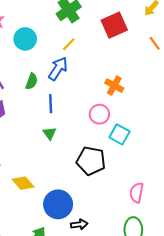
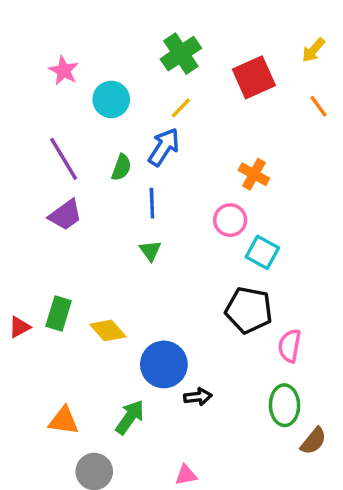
black pentagon: (91, 161) -> (249, 310), moved

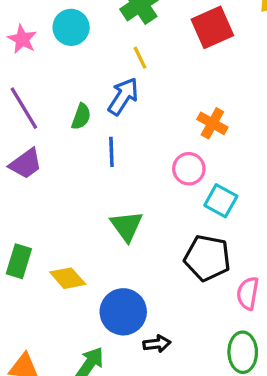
pink star: (64, 71) -> (22, 39), moved
cyan circle: (111, 99) -> (71, 27), moved
yellow line: (181, 108) -> (140, 58), turned -70
green triangle: (150, 251) -> (127, 226), moved, size x1.5

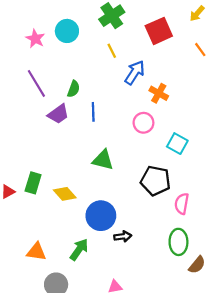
blue arrow: (123, 96) -> (135, 73), moved
purple trapezoid: (26, 164) -> (58, 114), moved
cyan square: (221, 201) -> (177, 144), moved
green triangle: (127, 226) -> (103, 160), turned -40

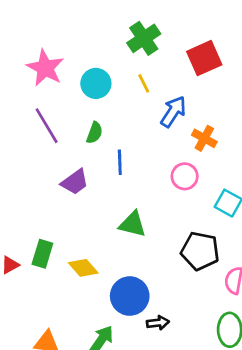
cyan circle: (67, 31) -> (96, 83), moved
pink star: (35, 39) -> (45, 68), size x1.5
purple trapezoid: (58, 114) -> (75, 182), moved

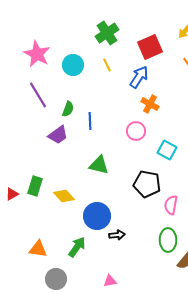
blue arrow: (173, 112) -> (139, 77), moved
green semicircle: (94, 133) -> (68, 109), moved

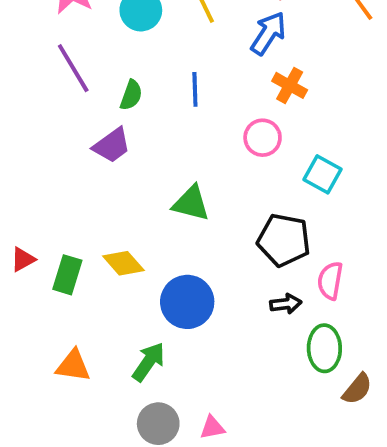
blue line: (90, 121) -> (195, 89), moved
green rectangle: (35, 186) -> (67, 275), moved
black arrow: (117, 235) -> (286, 304), moved
gray circle: (56, 279) -> (158, 424), moved

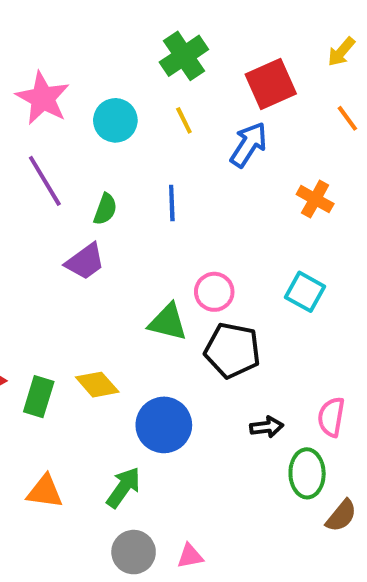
orange cross: (290, 85) -> (315, 199), moved
pink circle: (263, 138) -> (214, 292), moved
black pentagon: (284, 240) -> (232, 350), moved
pink semicircle: (330, 281) -> (331, 417), moved

